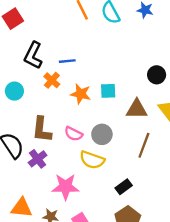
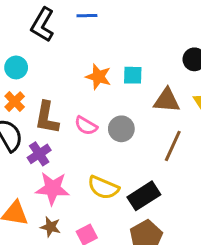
blue line: (67, 61) -> (87, 16), moved
orange cross: (52, 80) -> (15, 102), moved
yellow semicircle: (92, 160) -> (103, 188), moved
pink star: (66, 187) -> (53, 188), moved
black rectangle: (124, 187) -> (144, 196), size x1.5

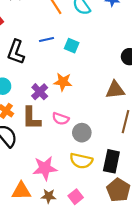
cyan square: (133, 75) -> (72, 46), moved, turned 32
gray circle: (121, 129) -> (82, 133), moved
purple cross: (39, 154) -> (40, 92), moved
black rectangle: (144, 196) -> (111, 161), turned -35

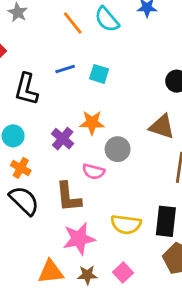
brown triangle: (115, 90) -> (162, 127), turned 30
brown L-shape: (31, 118) -> (68, 197), moved
gray circle: (82, 133) -> (118, 149), moved

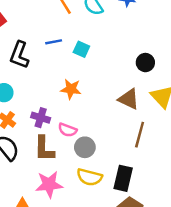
purple cross: (63, 139) -> (41, 118), moved, turned -30
gray circle: (118, 149) -> (85, 147), moved

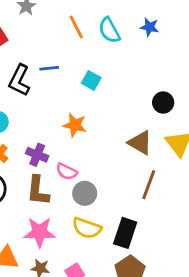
blue line: (54, 42) -> (49, 68), moved

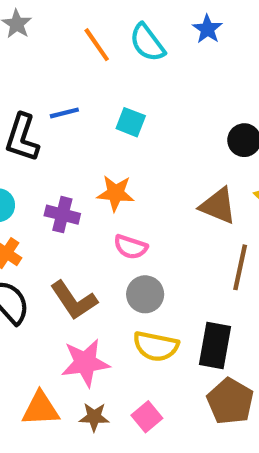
blue star: (150, 27) -> (207, 29), turned 30
purple cross: (37, 155) -> (62, 215), moved
pink semicircle: (67, 172) -> (131, 247), moved
brown L-shape: (38, 191) -> (74, 300), turned -32

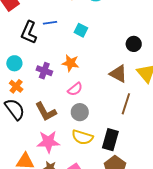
pink semicircle: (131, 247) -> (75, 89), turned -63

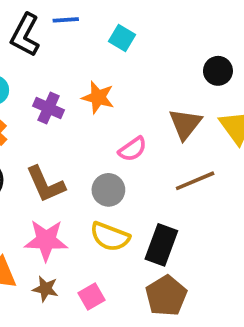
brown triangle: (118, 74) -> (185, 124), turned 36
pink semicircle: (75, 89) -> (133, 149), moved
brown line: (126, 104) -> (195, 181), turned 45

